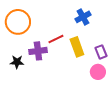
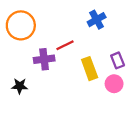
yellow rectangle: (77, 47) -> (90, 69), moved
black star: (17, 62) -> (20, 86), moved

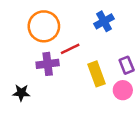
orange circle: (21, 25) -> (44, 26), moved

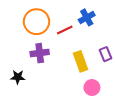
red line: (70, 49) -> (65, 30), moved
pink circle: (123, 90) -> (92, 88), moved

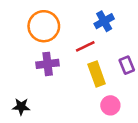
red line: (65, 30) -> (85, 46), moved
black star: (18, 77) -> (21, 107), moved

